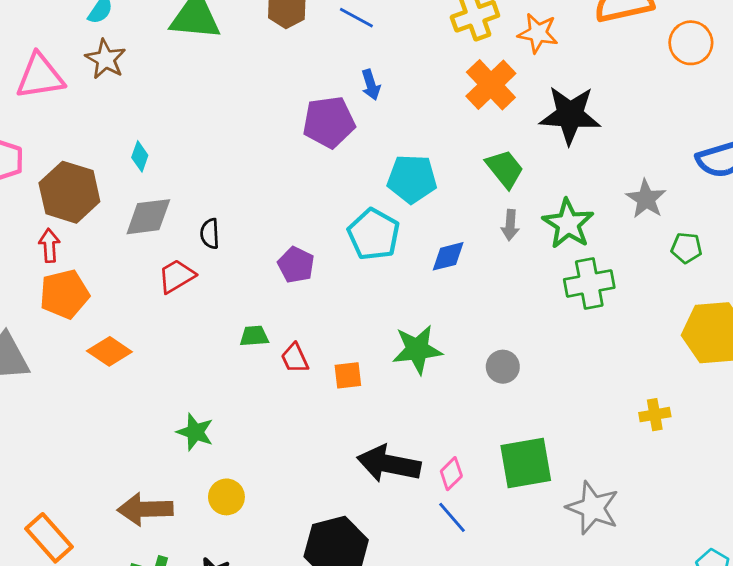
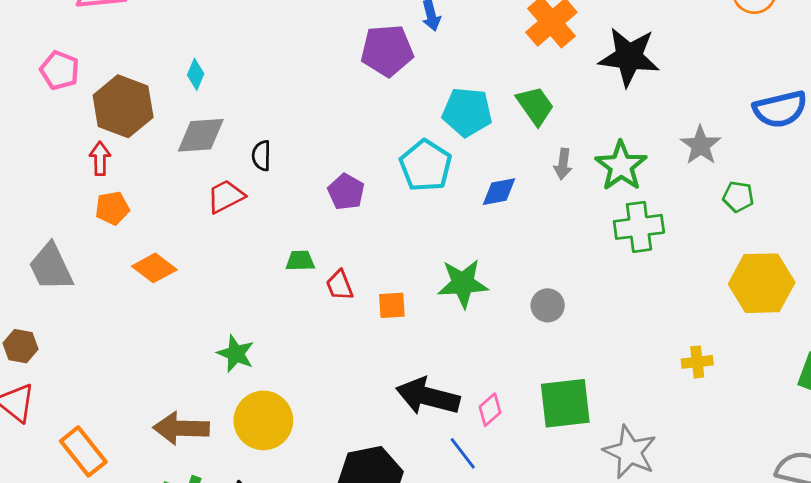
green trapezoid: (505, 169) -> (535, 106), moved
orange pentagon: (64, 294) -> (112, 208), size x0.7
yellow circle: (226, 497) -> (263, 420), size x1.6
blue line: (452, 517) -> (463, 453), moved

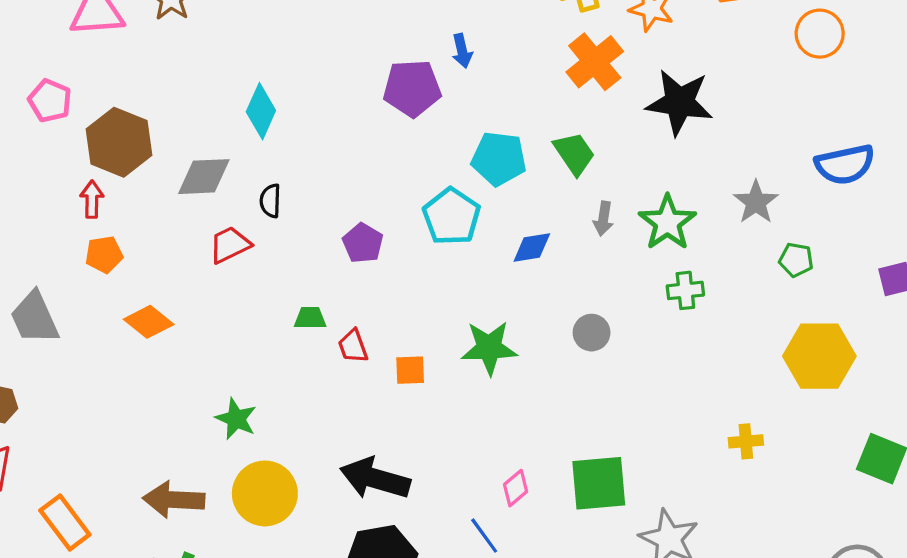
cyan diamond: (196, 74) -> (261, 111), moved, size x1.6
green cross: (639, 227) -> (685, 290), size x0.7
gray circle: (548, 305) -> (592, 333), moved
black arrow: (428, 396) -> (375, 478), moved

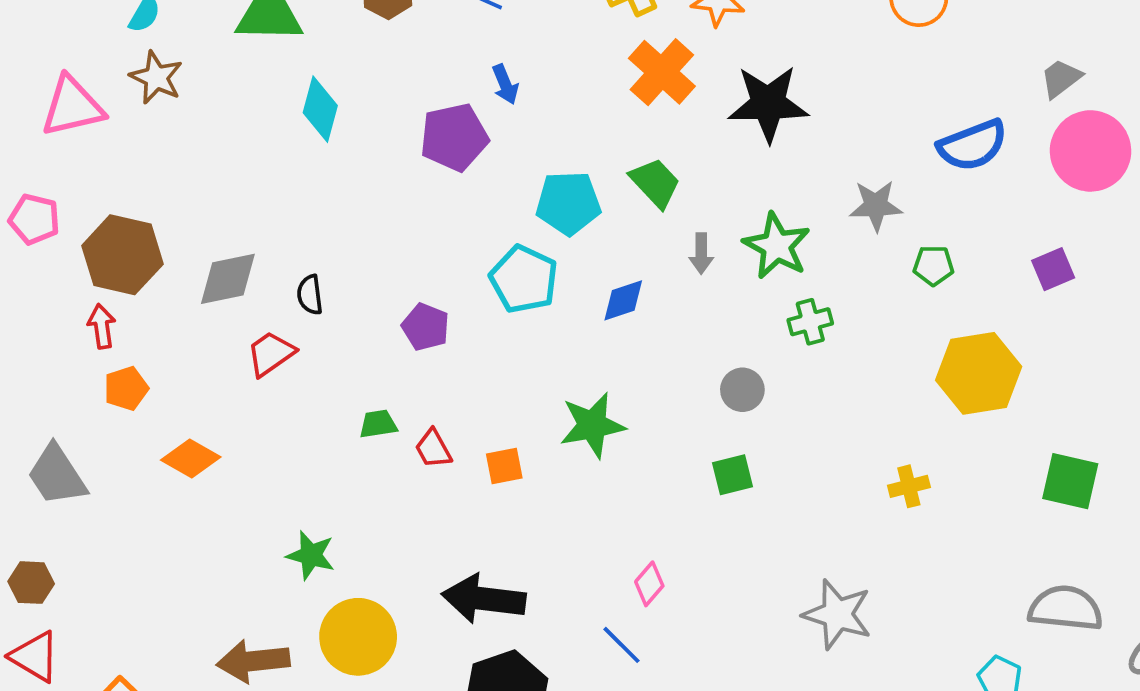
cyan diamond: (261, 111) -> (320, 109), moved
gray star: (756, 202) -> (876, 206), turned -30
gray circle: (592, 333) -> (742, 390), moved
green square: (599, 483) -> (732, 475), moved, size x0.6

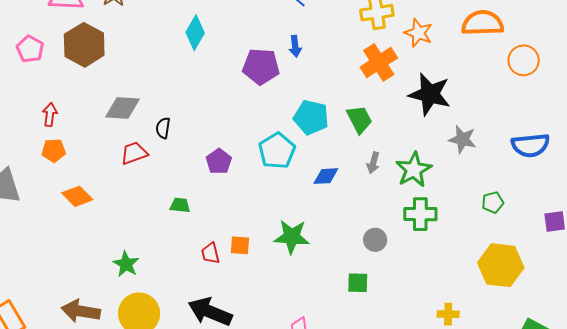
gray star: (876, 206) -> (463, 139), moved
brown hexagon: (122, 255) -> (84, 45), moved
green pentagon: (934, 265) -> (493, 202), turned -30
green cross: (810, 322) -> (420, 214), size x1.4
red trapezoid: (433, 449) -> (210, 253), moved

